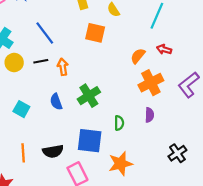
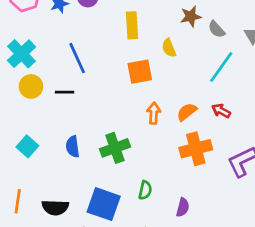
orange square: (95, 33) -> (140, 72), turned -36
orange arrow: (63, 67) -> (154, 113), moved
purple semicircle: (149, 115) -> (183, 207), moved

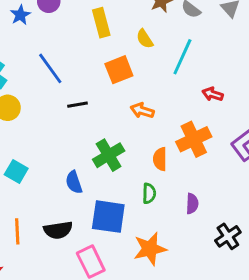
cyan line: (221, 67) -> (182, 57), moved
black line: (65, 92) -> (77, 105), moved
orange semicircle: (187, 112) -> (160, 159), moved, turned -40
orange arrow: (154, 113) -> (142, 111), turned -65
blue semicircle: (73, 147) -> (74, 182), moved

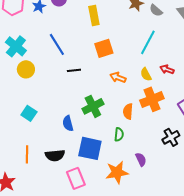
yellow semicircle: (145, 39) -> (146, 74), moved
purple semicircle: (192, 204) -> (141, 159), moved, turned -32
black cross: (228, 236) -> (171, 137), moved

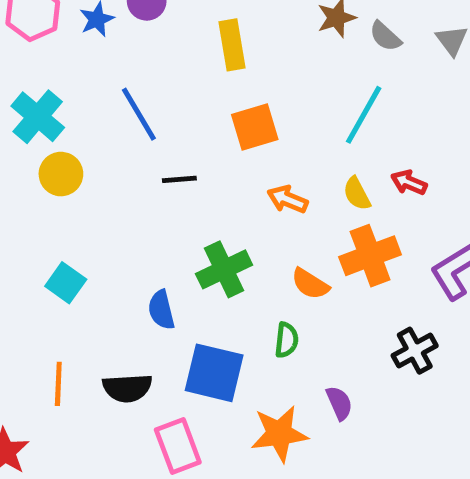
orange semicircle: (128, 111) -> (310, 284), turned -63

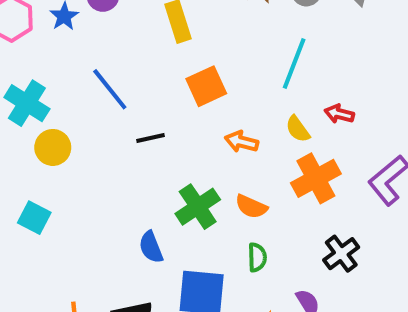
cyan square: (66, 283) -> (34, 218), moved
orange semicircle: (310, 284) -> (251, 207), moved
black cross: (415, 351) -> (341, 254), moved

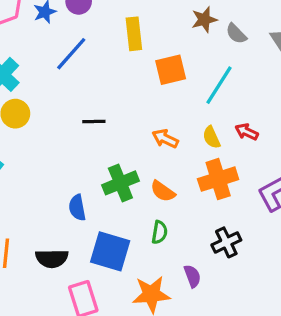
orange square: (206, 86) -> (171, 70), moved
blue line: (110, 89) -> (71, 54), moved, turned 69

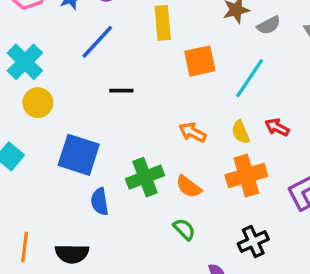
gray semicircle: (236, 34) -> (269, 25), turned -75
black line: (94, 121) -> (121, 91), moved
green semicircle: (159, 232) -> (184, 229), turned -55
blue square: (110, 251) -> (79, 155), moved

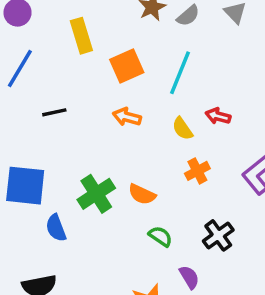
orange arrow: (193, 132) -> (127, 117), moved
orange cross: (246, 176) -> (197, 171), size x0.6
green semicircle: (184, 229) -> (160, 236), moved

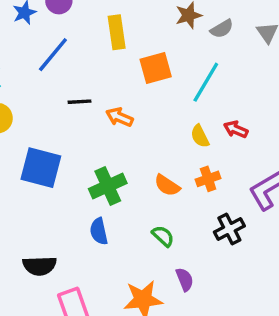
orange arrow: (127, 117) -> (119, 117), moved
orange semicircle: (142, 194) -> (167, 185), moved
blue semicircle: (56, 228) -> (99, 231), moved
black cross: (218, 235) -> (229, 229), moved

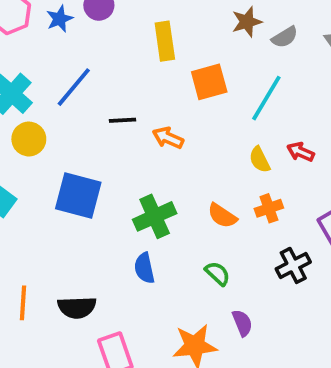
blue line: (53, 55) -> (74, 87), moved

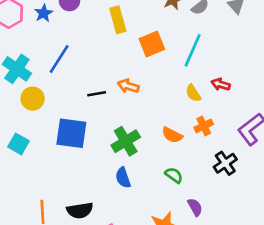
black line: (122, 120) -> (97, 94), moved

